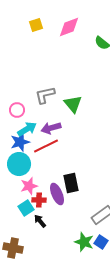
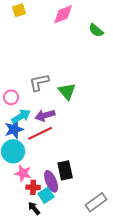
yellow square: (36, 25) -> (19, 10), moved
pink star: (29, 186) -> (23, 173), turned 30
cyan square: (26, 208) -> (46, 195), moved

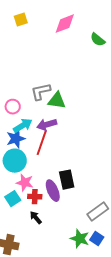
green triangle: (67, 91) -> (57, 101), moved, turned -42
red line: (40, 133) -> (42, 143), turned -45
cyan square: (46, 195) -> (13, 199), moved

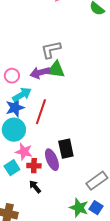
gray L-shape: (41, 92) -> (51, 50), moved
purple arrow: (47, 125) -> (40, 73), moved

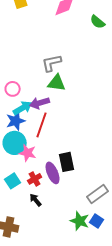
purple arrow: (40, 73) -> (40, 103), moved
pink star: (24, 152) -> (28, 153), moved
red cross: (34, 166) -> (35, 179), turned -32

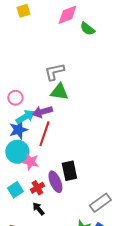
green semicircle: (98, 22) -> (87, 29), moved

